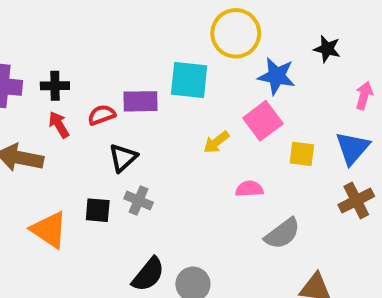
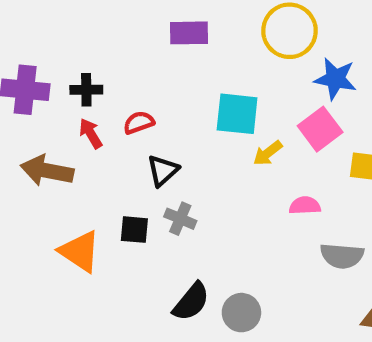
cyan square: (189, 80) -> (237, 114), moved
purple rectangle: (140, 101) -> (189, 33), moved
gray semicircle: (282, 234) -> (342, 256), turned 42

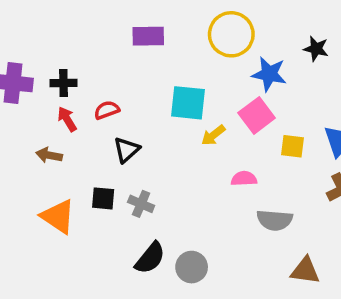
brown arrow: (47, 171) -> (49, 155), moved, size x0.6
gray cross: (180, 219) -> (141, 204), moved

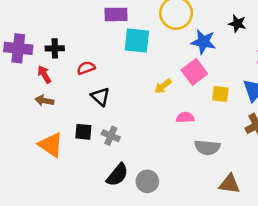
cyan square: (188, 103) -> (137, 41), moved
red arrow: (67, 119) -> (44, 74), moved
black triangle: (127, 150) -> (100, 97), turned -36

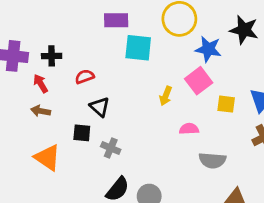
black star: (237, 24) -> (244, 30), size x1.5
yellow arrow: (163, 86) -> (166, 96), turned -30
black square: (83, 132) -> (82, 133), moved

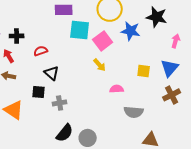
pink square: (199, 81) -> (103, 41), moved
yellow arrow: (166, 96) -> (100, 65), turned -64
gray cross: (111, 148) -> (60, 103), turned -32

